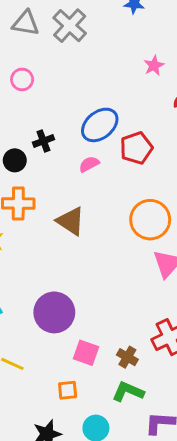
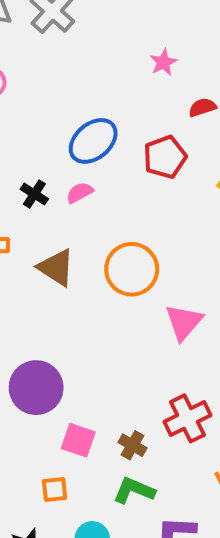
black cross: (43, 141) -> (34, 194), moved, turned -36
red pentagon: (136, 148) -> (165, 157), moved
orange circle: (150, 220) -> (132, 269), moved

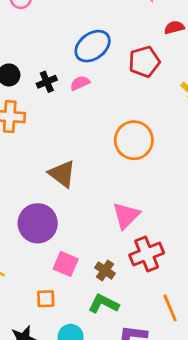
black cross: (34, 194) -> (47, 82), turned 30
brown triangle: (56, 268) -> (62, 174), moved
orange circle: (132, 269) -> (134, 140), moved
pink triangle: (184, 322) -> (126, 216), moved

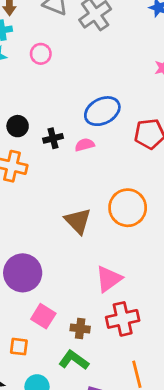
brown triangle: (62, 174) -> (78, 221), moved
brown cross: (105, 271) -> (80, 328), turned -36

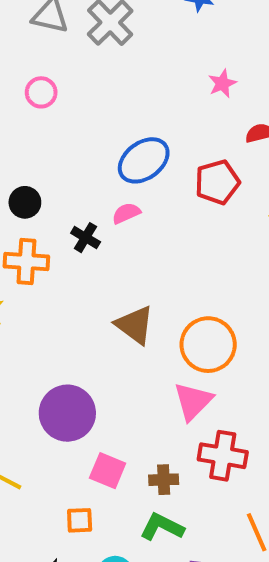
black cross: (53, 138) -> (86, 238), moved, turned -36
orange circle: (128, 208) -> (208, 345), moved
red cross: (123, 319) -> (223, 456), turned 32

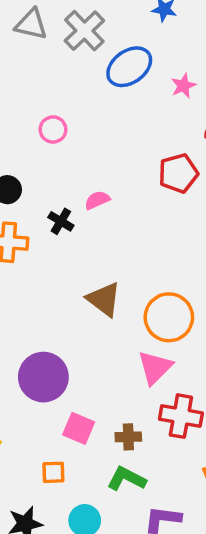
pink circle: (41, 92) -> (53, 130), moved
blue ellipse: (144, 160) -> (129, 67), moved

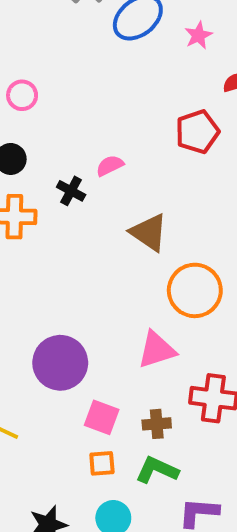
pink circle: (53, 130) -> (22, 95), moved
brown triangle: (104, 299) -> (149, 233), moved
pink triangle: (155, 367) -> (157, 350), moved, turned 30
orange square: (53, 472) -> (102, 463), moved

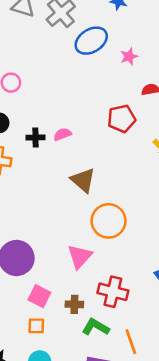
black cross: (71, 191) -> (35, 137), moved, turned -36
pink triangle: (157, 350) -> (80, 256), turned -36
green L-shape: (157, 470) -> (96, 327), moved

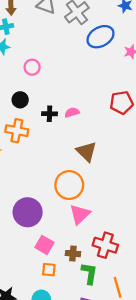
orange circle: (109, 221) -> (69, 185), moved
orange square: (36, 326) -> (49, 270), moved
green L-shape: (96, 327) -> (89, 273), turned 65

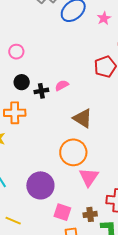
black circle: (20, 100) -> (22, 82), moved

